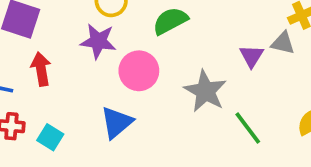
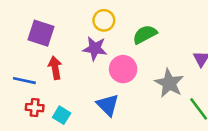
blue triangle: (117, 123) -> (108, 105), turned -35

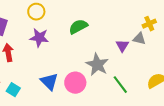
yellow circle: (104, 20) -> (36, 12), moved
pink circle: (123, 69) -> (75, 83), moved

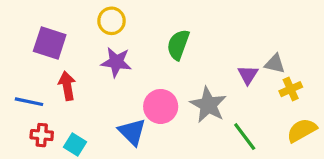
yellow cross: (149, 24) -> (291, 89), moved
green semicircle: (78, 27) -> (178, 45), turned -42
pink circle: (75, 83) -> (161, 106), moved

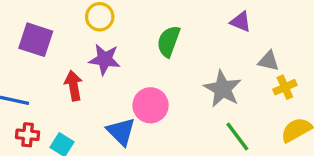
purple triangle: (248, 75) -> (241, 22), moved, turned -40
red arrow: (67, 86) -> (73, 86), moved
gray star: (208, 105) -> (223, 89), moved

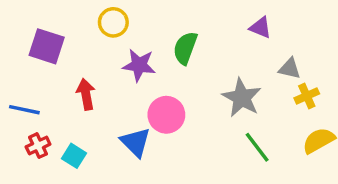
purple star: (105, 59) -> (139, 65), moved
red cross: (28, 135) -> (38, 146), turned -30

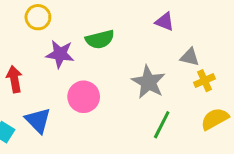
green semicircle: (185, 48) -> (100, 39), turned -124
blue triangle: (136, 142) -> (38, 120), moved
green line: (257, 147) -> (162, 125), turned 64

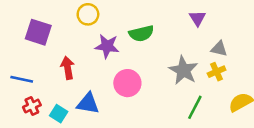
purple triangle: (165, 22) -> (197, 18), turned 36
yellow cross: (204, 81) -> (217, 72), moved
blue triangle: (38, 120) -> (88, 103), turned -35

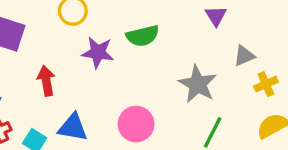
gray triangle: (219, 49) -> (244, 56), turned -36
yellow cross: (217, 72) -> (266, 84), moved
pink circle: (127, 83) -> (136, 124), moved

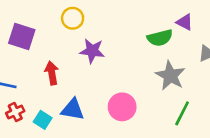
purple triangle: (216, 16) -> (185, 22), turned -30
green semicircle: (143, 36) -> (160, 38), moved

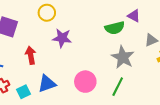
blue triangle: (73, 109) -> (47, 84), turned -30
green line: (182, 113) -> (118, 87), moved
cyan square: (43, 120) -> (24, 92), turned 32

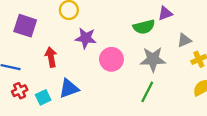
purple triangle: (134, 16) -> (165, 13), turned -48
gray star: (123, 57) -> (153, 59), turned -30
pink circle: (85, 82) -> (111, 59), moved

